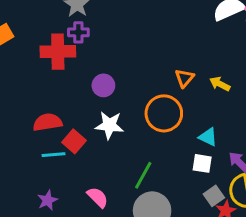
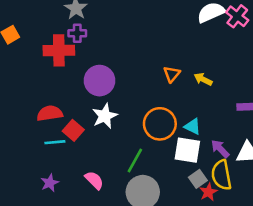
purple circle: (103, 85) -> (99, 81), size x1.5
orange circle: (164, 113) -> (160, 124), moved
white star: (109, 125) -> (105, 116), turned -30
white square: (202, 163) -> (187, 150), size x1.5

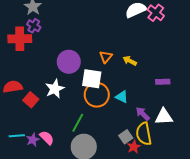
purple cross: (77, 33) -> (34, 26), turned 32
purple circle: (99, 81) -> (69, 62), moved
cyan line: (55, 142) -> (17, 136), moved
white square: (187, 150) -> (92, 79), moved
purple star: (50, 183) -> (33, 140), moved

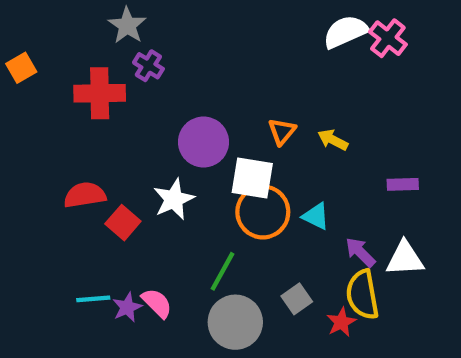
purple cross: (34, 26) -> (148, 66), moved
gray square: (126, 137) -> (297, 299), moved

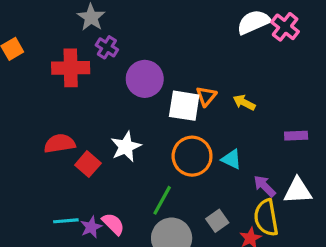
purple circle: (203, 142) -> (145, 79), moved
white square: (252, 178) -> (184, 106), moved

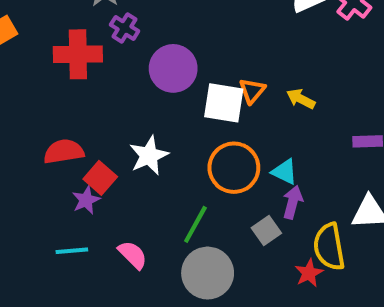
purple arrow: (265, 186) -> (293, 202), moved, turned 60
gray square: (217, 221) -> (266, 230), moved
purple star: (91, 227) -> (86, 200), moved

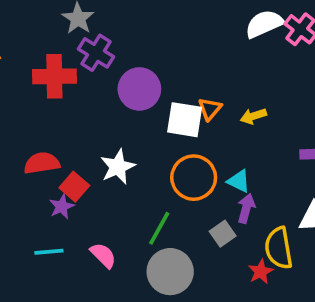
purple cross: (125, 28) -> (96, 53), size x1.4
yellow arrow: (301, 99) -> (253, 116), turned -45

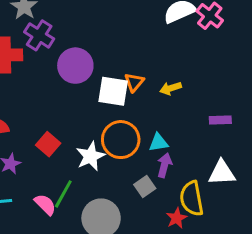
white star: (118, 167) -> (90, 156), moved
cyan triangle: (239, 181) -> (158, 143), turned -35
red square: (74, 187) -> (48, 144), moved
green line: (159, 228) -> (63, 194), moved

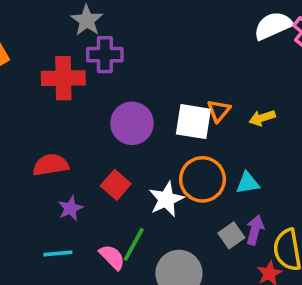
purple cross: (39, 35) -> (105, 55), turned -32
purple circle: (75, 66) -> (132, 123), moved
purple arrow: (164, 165) -> (255, 230), moved

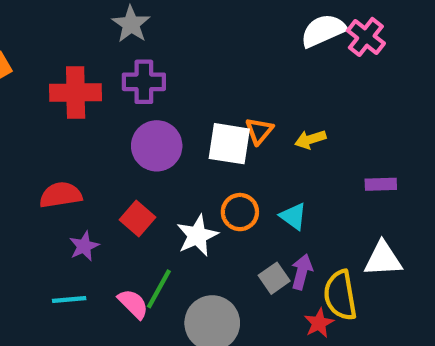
gray star: (87, 20) -> (131, 24), moved
purple cross: (105, 55) -> (144, 82), moved
orange circle: (202, 179) -> (240, 212), size x0.7
cyan triangle: (248, 183) -> (293, 216), turned 45

